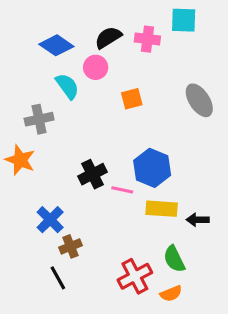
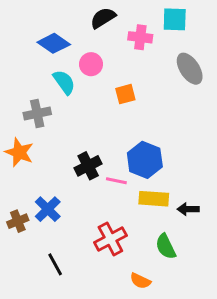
black semicircle: (108, 37) -> (103, 18), moved
gray ellipse: (199, 100) -> (190, 69), moved
brown cross: (70, 246) -> (18, 221), moved
red cross: (135, 276) -> (110, 239), moved
orange semicircle: (171, 294) -> (140, 281), moved, turned 48

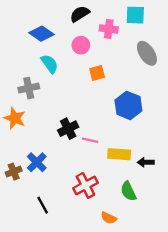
pink circle: (91, 64) -> (81, 45), moved
blue hexagon: (145, 160) -> (128, 105), moved

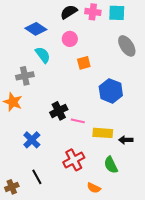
pink cross: (109, 29) -> (93, 12), moved
brown cross: (14, 172) -> (12, 187), moved

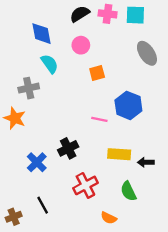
blue diamond: (36, 29) -> (41, 34), turned 45
black cross: (59, 111) -> (68, 148), moved
pink line: (78, 121) -> (99, 119), moved

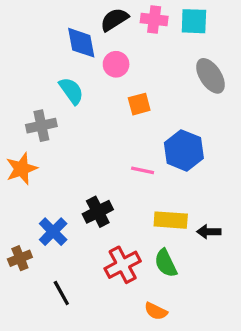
blue diamond: (41, 34) -> (81, 43), moved
orange star: (15, 118) -> (22, 169), turned 30
green semicircle: (128, 191) -> (166, 263), moved
brown cross: (14, 217) -> (20, 258), moved

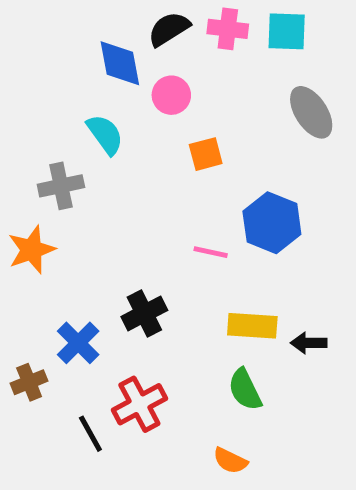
red cross: (123, 265) -> (139, 404), moved

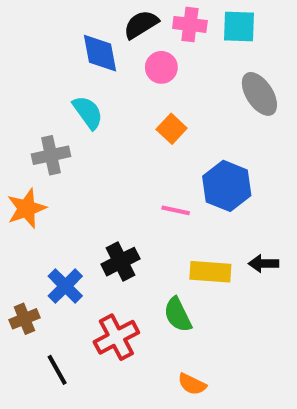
pink circle: (171, 95) -> (161, 67), moved
orange square: (206, 154) -> (172, 129), turned -32
black arrow: (309, 343) -> (264, 264), moved
green semicircle: (245, 390) -> (178, 315), moved
black line: (90, 434) -> (57, 370), moved

